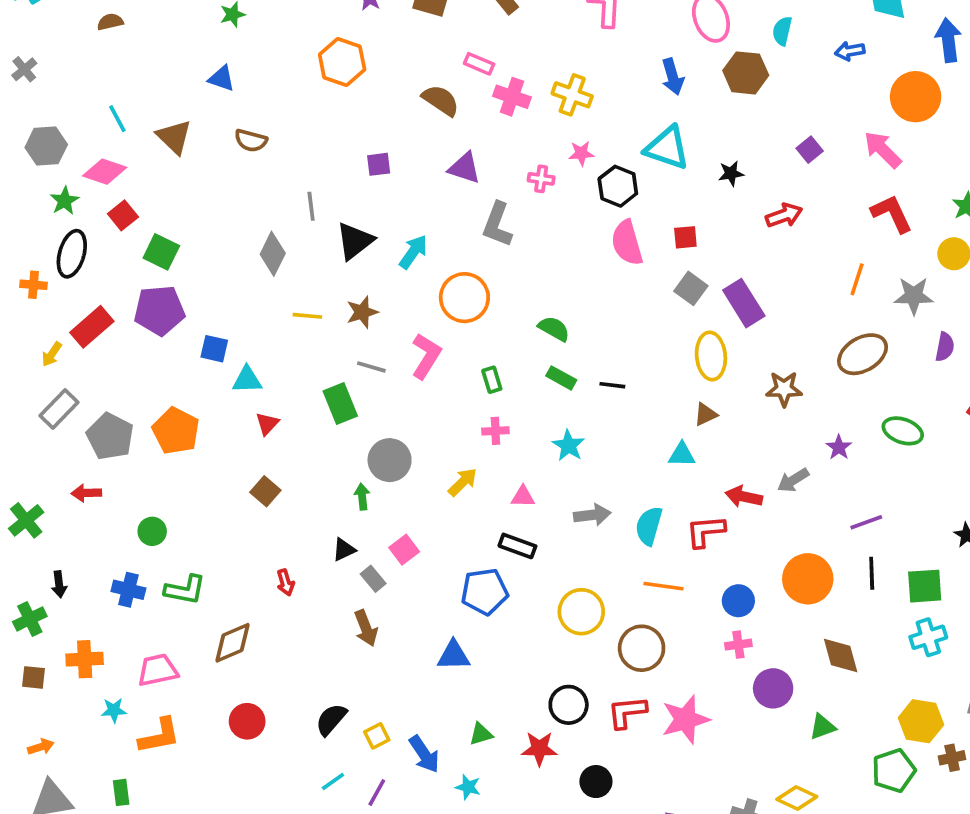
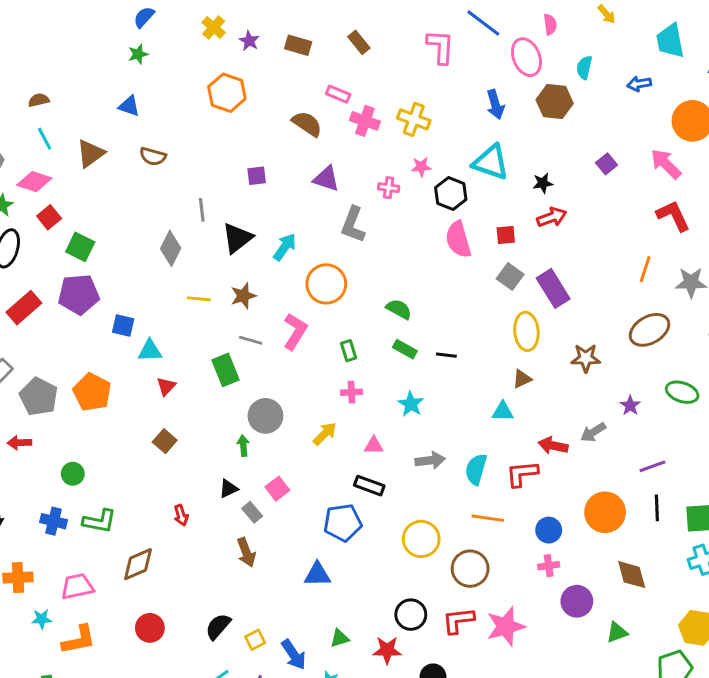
brown semicircle: (110, 22) -> (39, 100), moved
brown triangle: (174, 137) -> (91, 153), turned 40
red arrow: (784, 215) -> (552, 217), moved

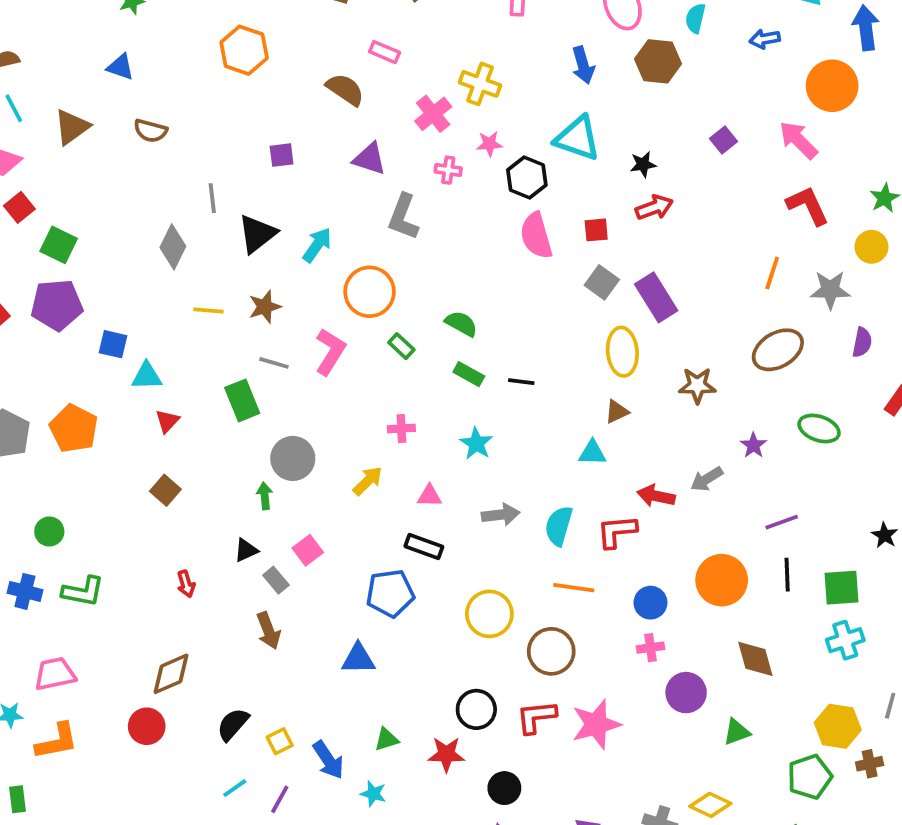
pink cross: (365, 121) -> (433, 114), moved, turned 32
green rectangle: (349, 351) -> (401, 346), moved, turned -30
brown diamond: (138, 564) -> (171, 674), moved

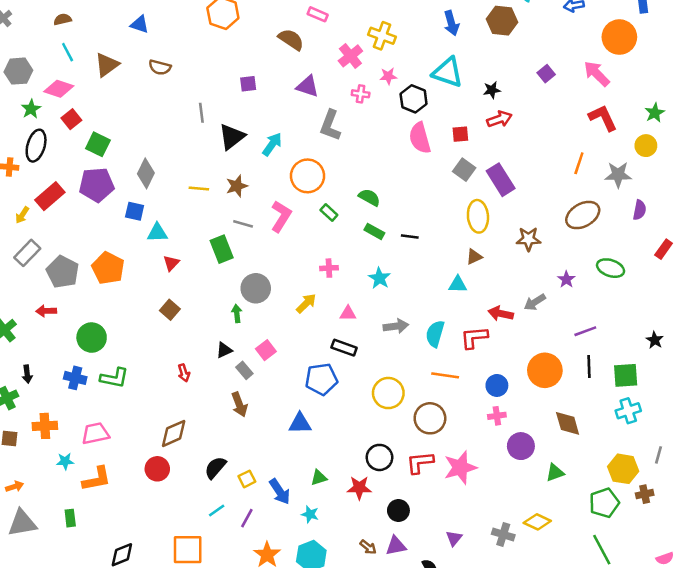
gray diamond: (173, 247) -> (146, 173), moved
green circle: (49, 531) -> (92, 338), size x1.5

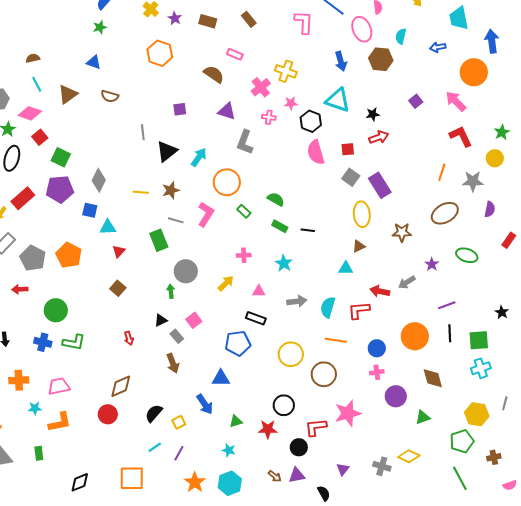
red L-shape: (420, 463) -> (316, 427), moved
blue arrow: (280, 492) -> (205, 404), moved
brown cross: (645, 494) -> (494, 457), moved

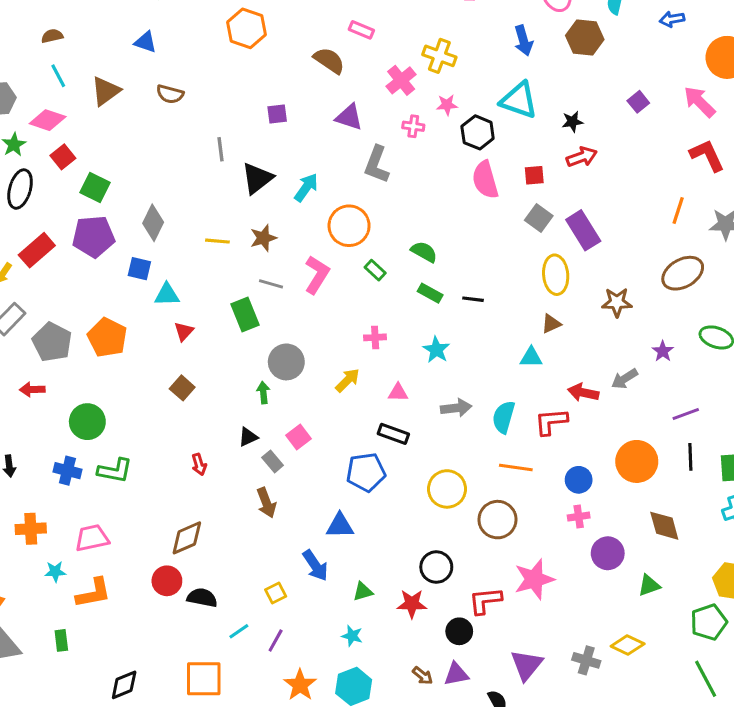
black semicircle: (154, 413) -> (202, 598), moved, turned 60
purple triangle: (343, 469) -> (527, 665), size x1.6

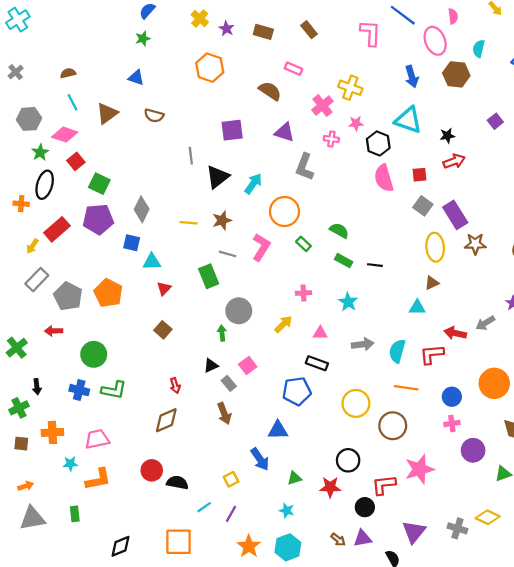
purple square: (277, 114) -> (232, 130), size x1.5
brown star: (617, 302) -> (475, 244), moved
brown diamond: (187, 538) -> (166, 420), moved

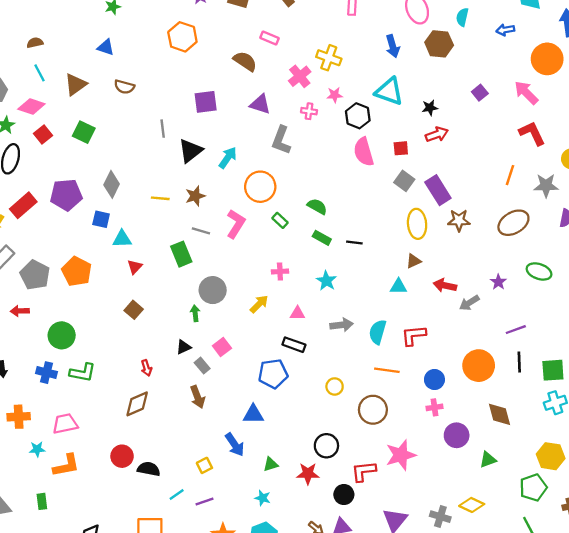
green square: (99, 184) -> (84, 132), moved
red arrow: (455, 333) -> (445, 285), moved
yellow circle: (356, 403) -> (335, 386), size x0.6
purple line: (231, 514) -> (204, 501), turned 42

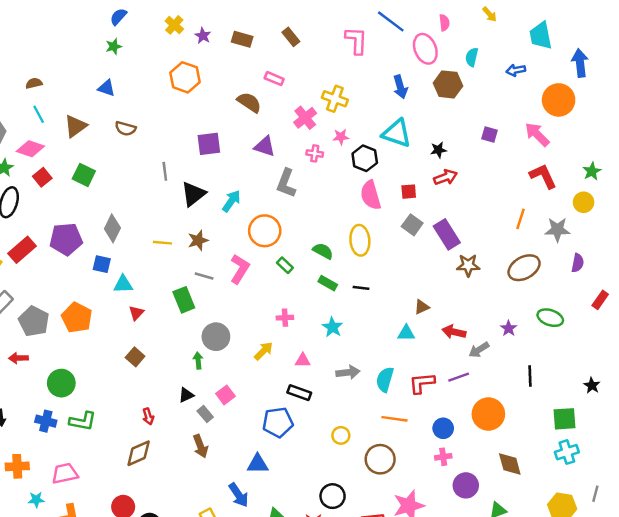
purple square: (480, 93) -> (490, 134), turned -35
yellow ellipse: (417, 224) -> (360, 240), moved
purple line: (516, 330) -> (459, 377), moved
black line: (519, 362) -> (530, 376), moved

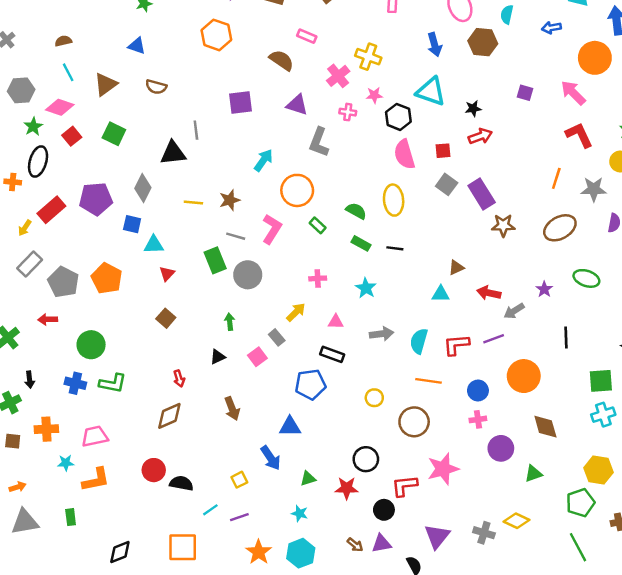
black triangle: (193, 194) -> (173, 153), moved, turned 32
gray circle: (216, 337) -> (248, 275), moved
gray rectangle: (205, 414) -> (277, 337), moved

